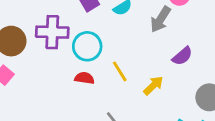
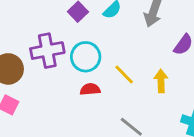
yellow arrow: (153, 85) -> (161, 81), turned -35

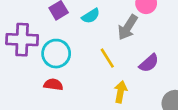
yellow line: (124, 74) -> (107, 58), moved

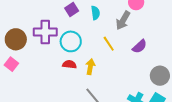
cyan semicircle: (91, 16) -> (95, 13), turned -64
yellow arrow: (121, 92) -> (90, 67), moved

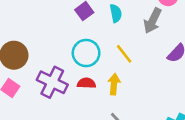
purple cross: (45, 32) -> (52, 82), moved, turned 30
yellow line: (109, 44) -> (124, 54), moved

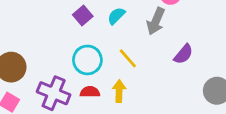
cyan semicircle: (116, 13) -> (116, 16), turned -120

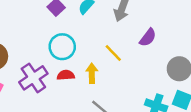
yellow line: (128, 58) -> (113, 53), moved
purple cross: (54, 93) -> (33, 78), turned 36

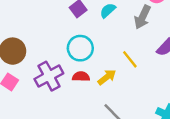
yellow arrow: (92, 73) -> (107, 77), turned 48

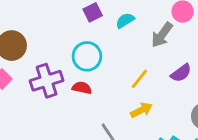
yellow line: (130, 59) -> (139, 79), turned 66
yellow arrow: (107, 77) -> (141, 110), moved

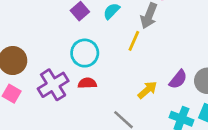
purple semicircle: (181, 73) -> (178, 79), moved
yellow line: (139, 79) -> (134, 41), moved

